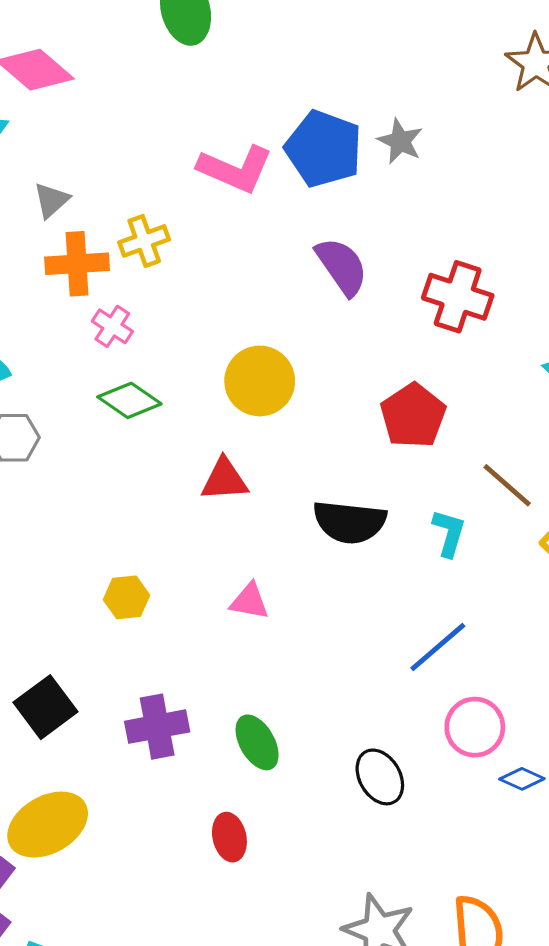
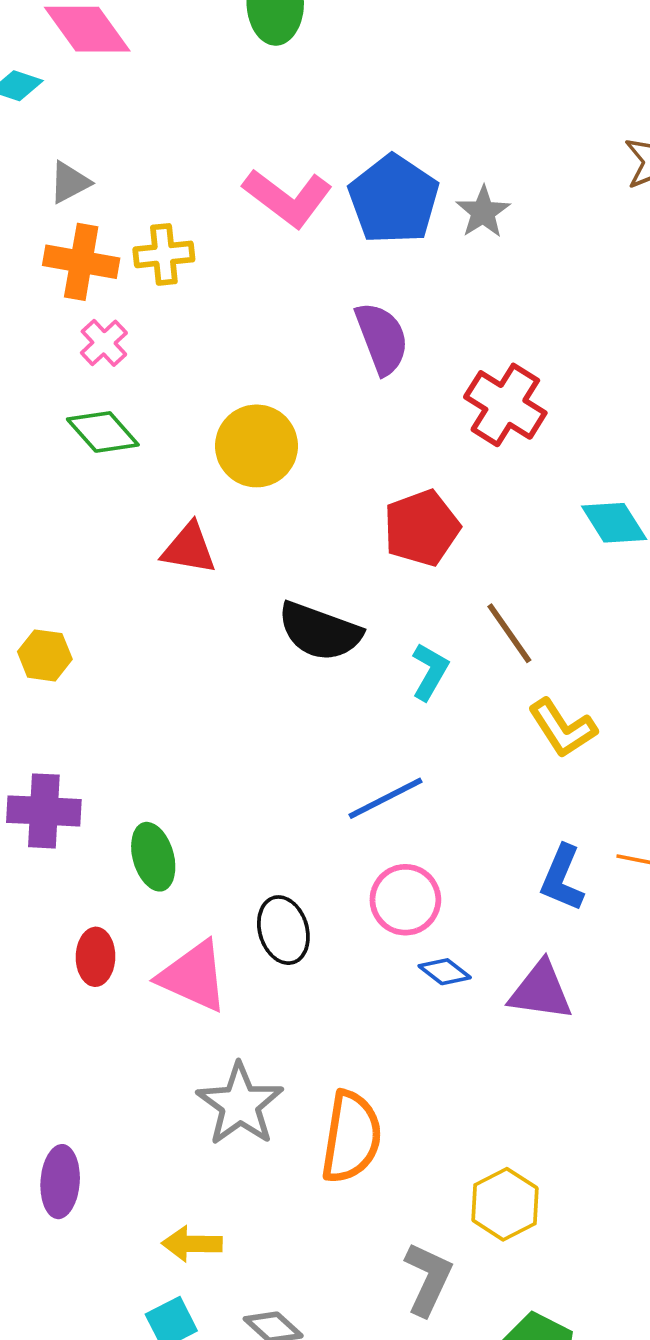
pink triangle: (249, 601) -> (193, 976), moved, size x1.6

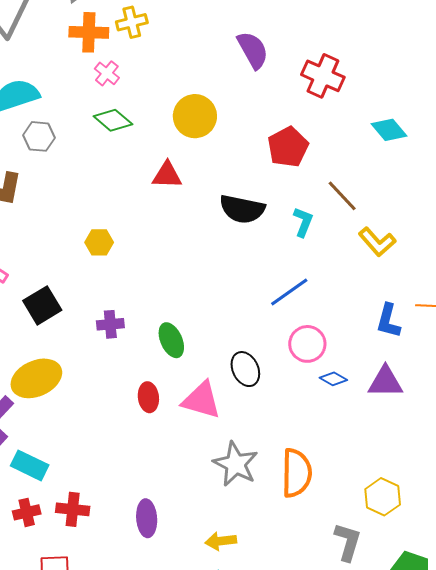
purple cross: (44, 811) -> (110, 324), size x0.7

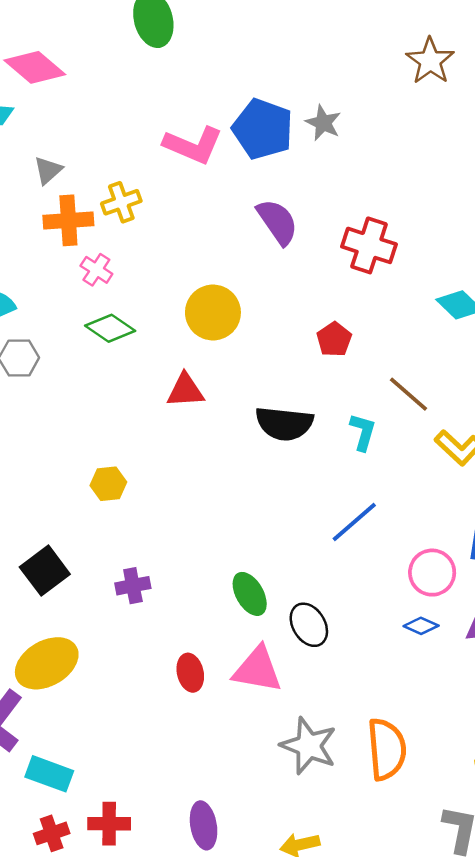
red pentagon: (288, 147) -> (334, 339), size x0.7
green ellipse: (171, 340) -> (250, 594), moved
pink circle: (307, 344) -> (432, 573), moved

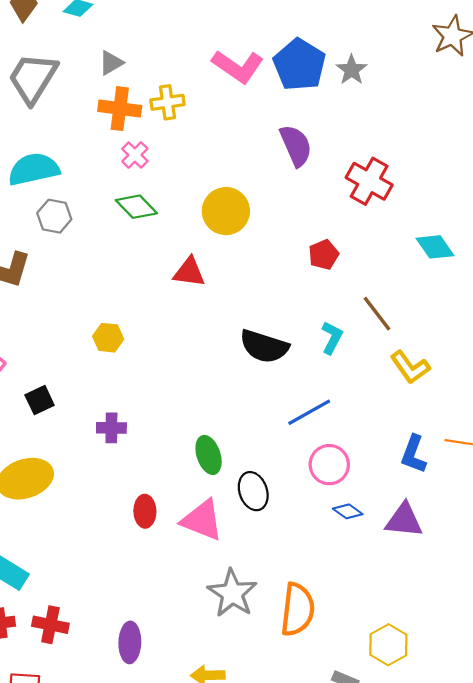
black semicircle: (284, 424) -> (264, 346), moved
black square: (45, 571) -> (40, 400), size x0.7
pink circle: (432, 573) -> (329, 465), moved

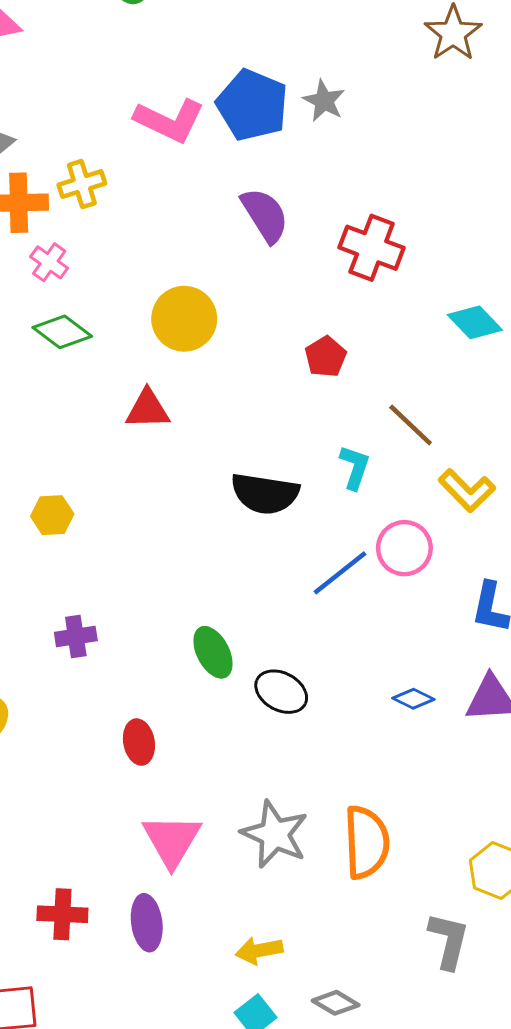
pink circle: (329, 465) -> (404, 548), moved
black ellipse: (253, 491) -> (281, 692), turned -33
pink triangle: (202, 520) -> (172, 840), moved, turned 48
red cross: (50, 625) -> (62, 914), moved

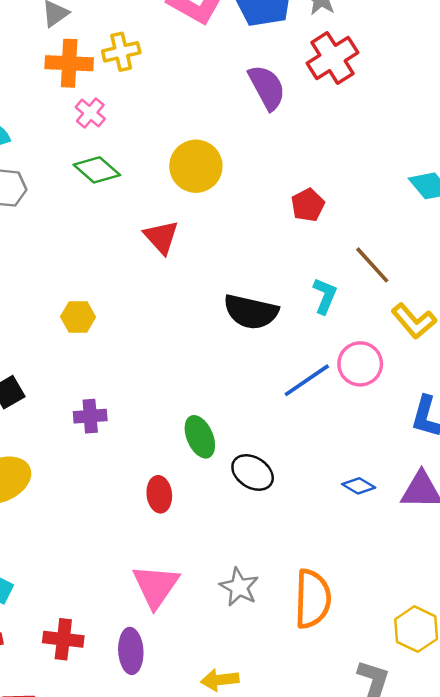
red cross: (372, 248) -> (332, 58), moved, turned 33
red triangle: (148, 409) -> (161, 237), turned 45
red ellipse: (139, 742) -> (159, 494), moved
gray star: (275, 834) -> (239, 587), size x0.7

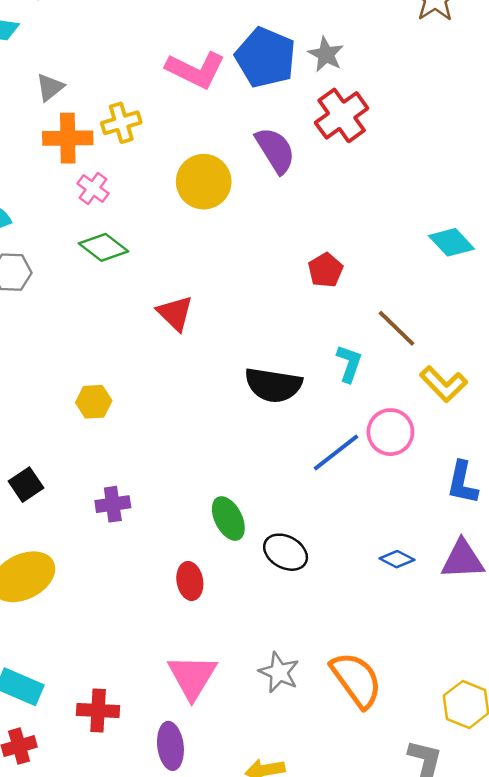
yellow circle: (196, 166) -> (204, 182), moved
orange semicircle: (313, 599) -> (356, 680), turned -34
red cross: (63, 639) -> (98, 711), moved

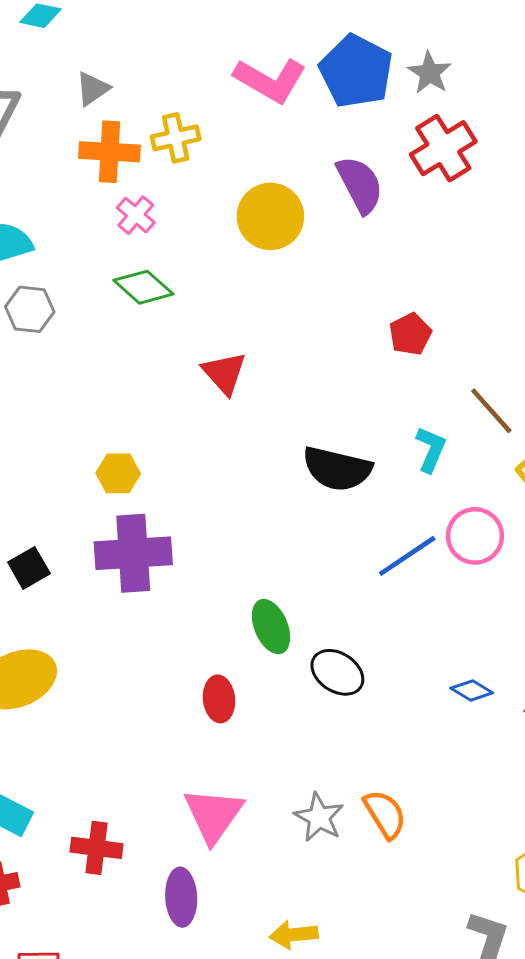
purple cross: (113, 504) -> (133, 553), moved, size x1.8
orange semicircle: (356, 680) -> (385, 814), moved, size x0.7

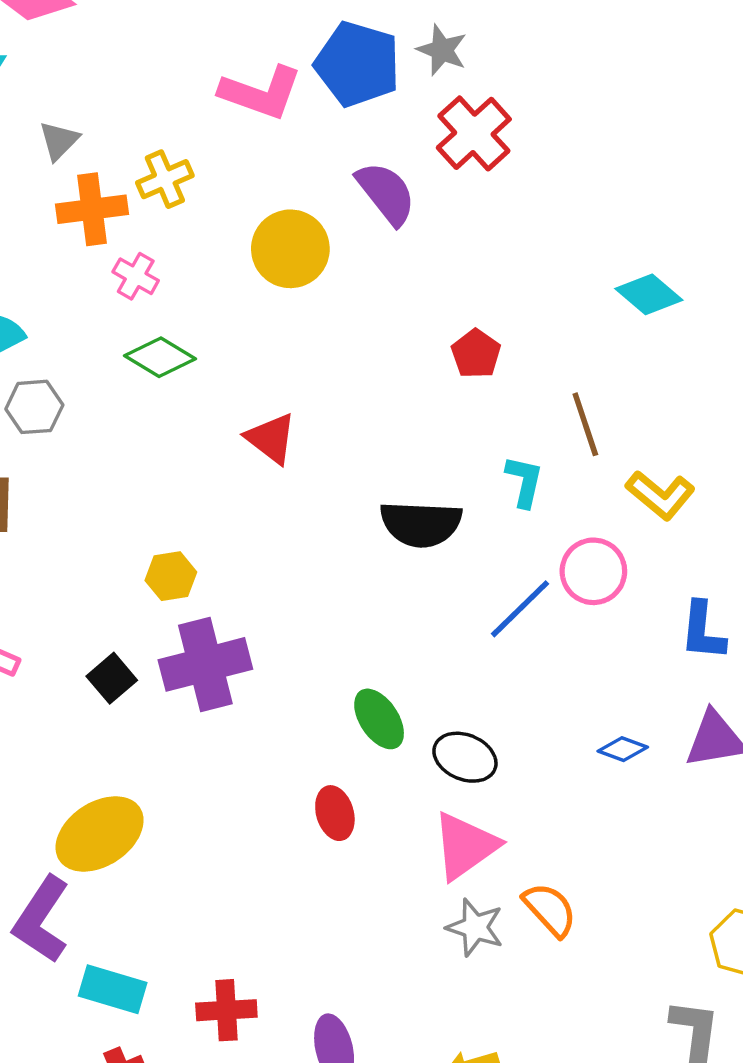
brown line: (491, 411) -> (585, 424), turned 34
black square: (29, 568) -> (112, 678), moved
pink triangle: (214, 815) -> (465, 846), moved, turned 30

